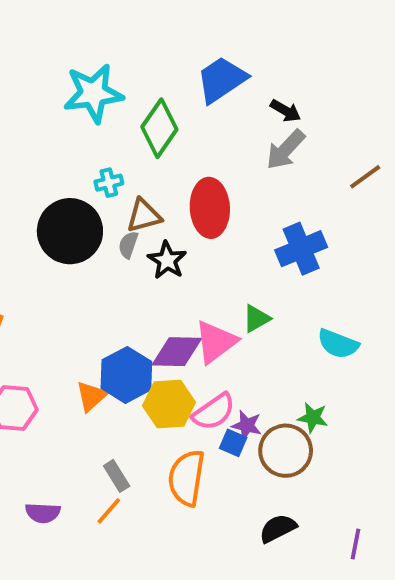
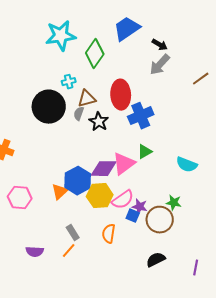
blue cross: (301, 249) -> (141, 116), moved
orange semicircle: (187, 478) -> (109, 234), size x0.7

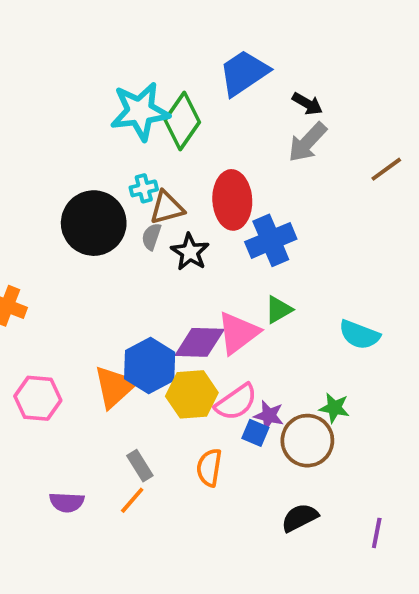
cyan star: (61, 36) -> (140, 111), moved
cyan cross: (69, 82) -> (144, 188), moved
orange triangle: (60, 192) -> (115, 387), size x1.4

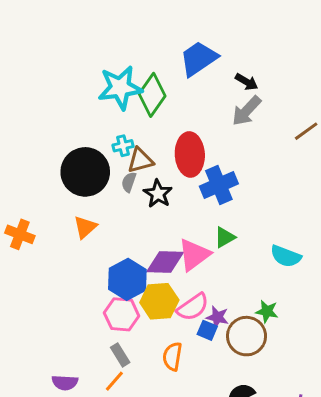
orange triangle: (115, 387) -> (85, 227), moved, size x0.7
pink hexagon: (38, 398) -> (122, 314), moved

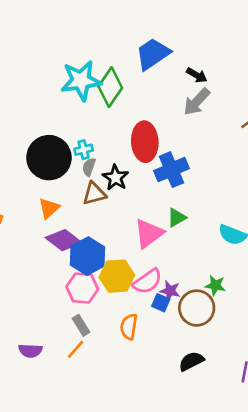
cyan cross: (123, 146) -> (84, 150), moved
brown triangle: (140, 160) -> (94, 194), moved
purple diamond: (165, 262) -> (64, 240), moved, turned 36

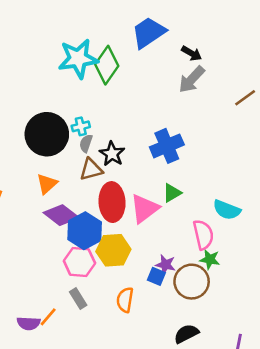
red ellipse: (145, 142) -> (112, 202), moved
pink semicircle: (147, 281) -> (203, 235), moved, turned -68
orange line: (76, 349) -> (48, 317), moved

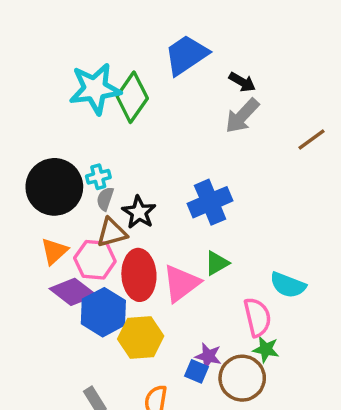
pink hexagon: (79, 262) -> (95, 260), moved

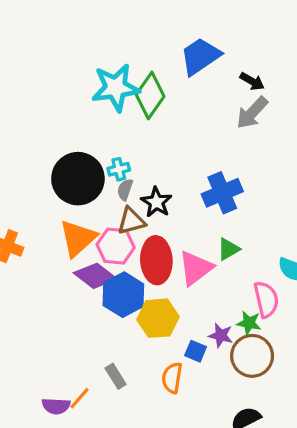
orange triangle: (54, 251) -> (78, 238), size x1.5
green star: (266, 349) -> (249, 323), moved
blue square: (196, 371) -> (196, 351), moved

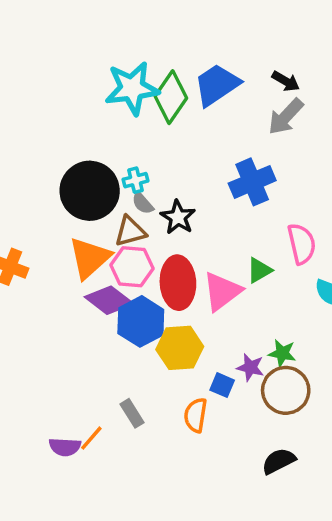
blue trapezoid: (200, 56) -> (217, 85), moved
gray semicircle: (125, 190) -> (143, 203), turned -60
blue cross: (222, 193) -> (252, 182), moved
brown triangle: (131, 221) -> (130, 231), moved
pink semicircle: (266, 299) -> (302, 244), moved

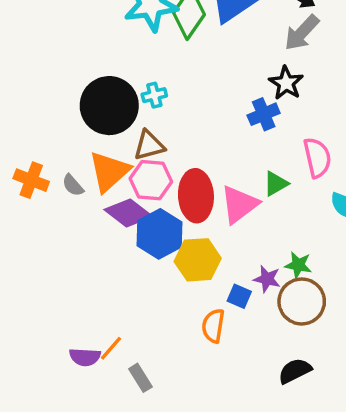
blue cross: (252, 182) -> (264, 114), moved, size x0.7
gray semicircle: (143, 203) -> (73, 185), moved
black star: (178, 217) -> (286, 83), moved
gray rectangle: (132, 413) -> (140, 378), moved

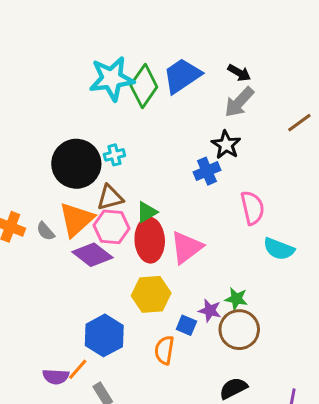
green triangle: (276, 184) -> (147, 212), moved
blue hexagon: (160, 234) -> (104, 335), moved

